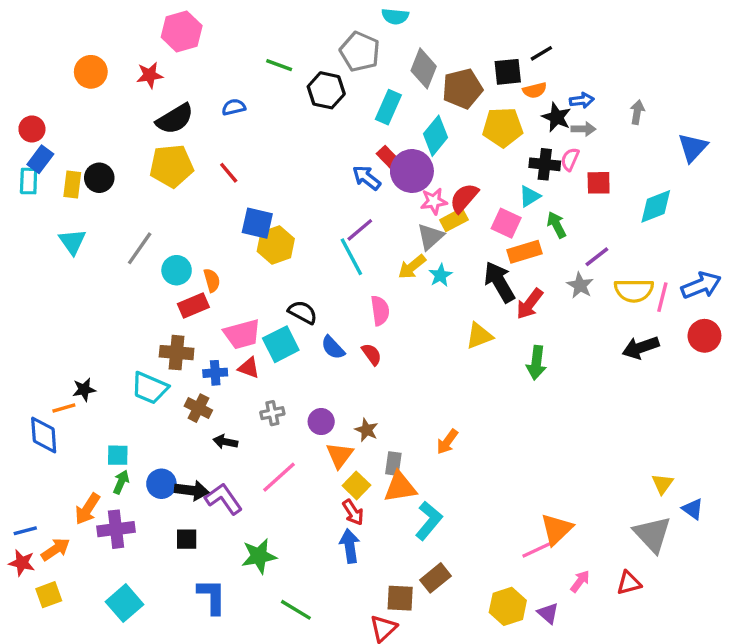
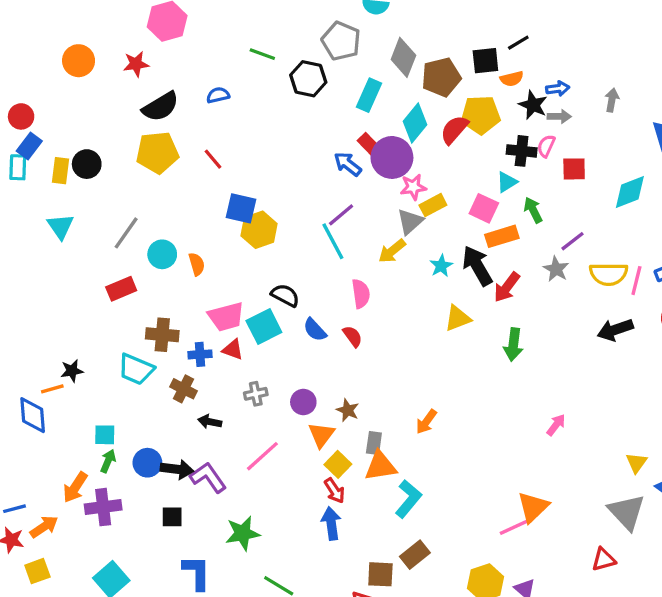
red semicircle: (464, 198) -> (454, 130), moved
cyan star: (441, 275) -> (441, 266), moved
red rectangle: (193, 306) -> (121, 289), moved
pink arrow: (580, 581) -> (556, 425), moved

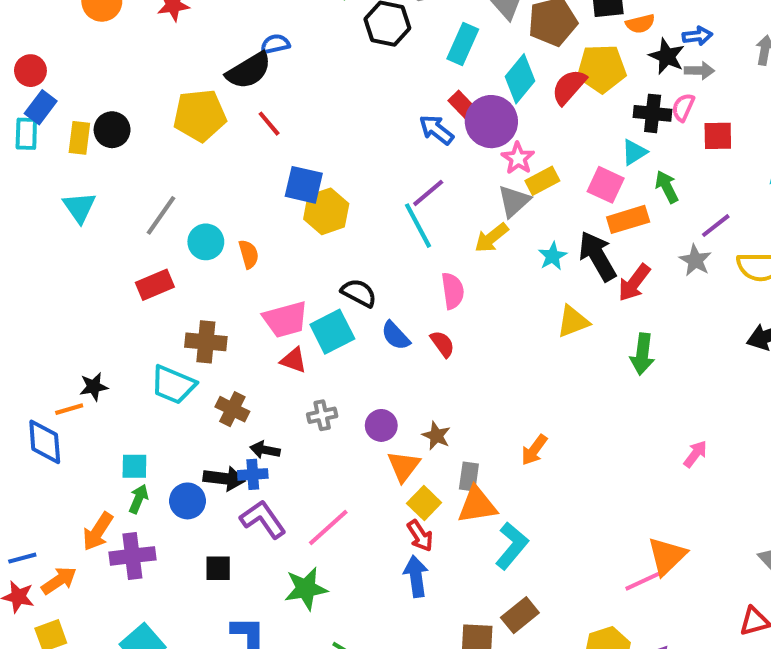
black semicircle: (161, 107) -> (249, 71), moved
pink star: (413, 187) -> (518, 158), turned -30
blue cross: (200, 354) -> (253, 474), moved
pink line: (262, 456) -> (328, 527), moved
black arrow: (177, 469) -> (224, 478), moved

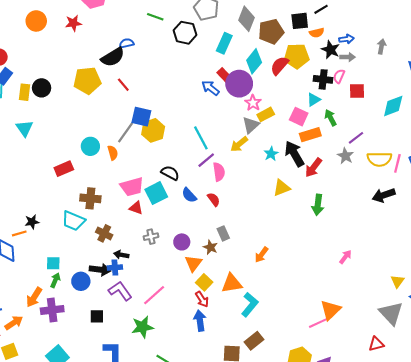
purple line: (428, 193) -> (206, 160), moved
gray line: (161, 215) -> (125, 133), moved
gray rectangle: (469, 476) -> (223, 233), moved, turned -32

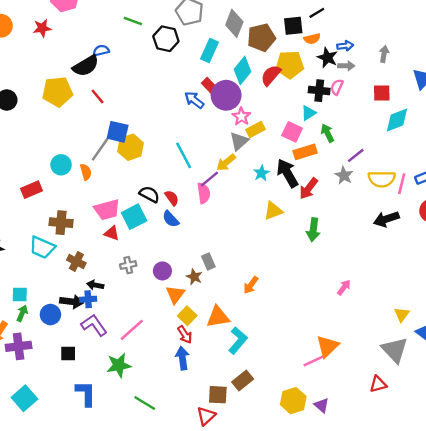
red square: (357, 91) -> (382, 93), moved
purple line: (206, 160) -> (210, 179), moved
red semicircle: (214, 199) -> (172, 198), moved

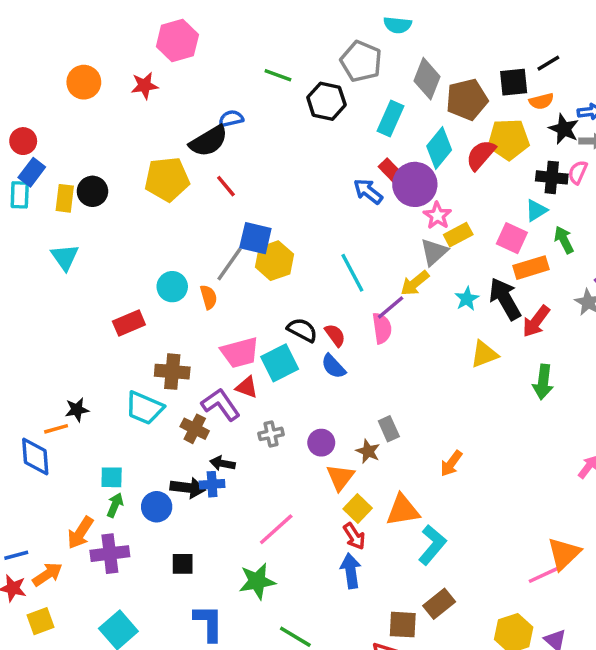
purple L-shape: (94, 325) -> (221, 404), moved

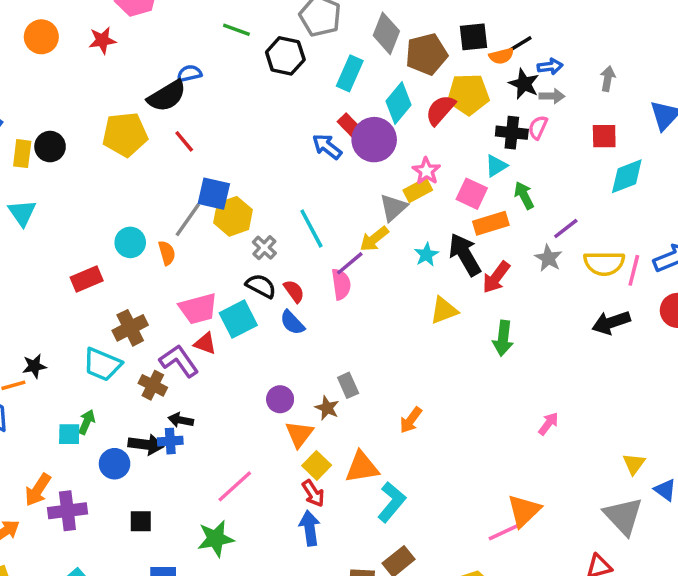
black line: (548, 63) -> (521, 44), moved
pink star: (437, 216) -> (426, 171), moved
brown cross: (172, 372) -> (130, 328), turned -32
gray cross: (271, 434) -> (264, 248), moved, turned -35
green arrow: (115, 505) -> (87, 422), moved

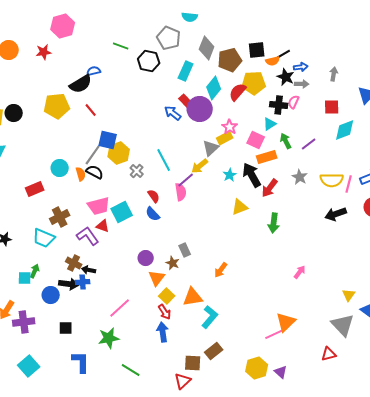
purple line: (566, 228) -> (309, 144), moved
black semicircle: (261, 286) -> (95, 172), moved
brown cross: (153, 385) -> (74, 263), moved

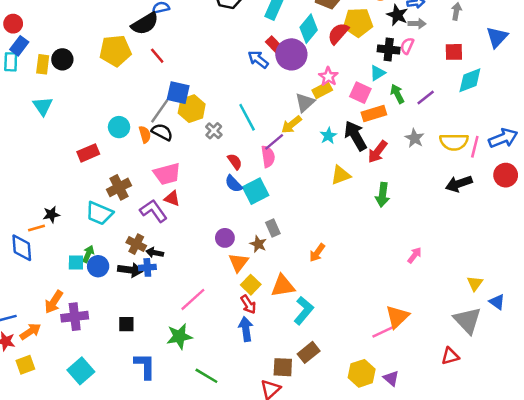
cyan square: (122, 212) -> (256, 191), moved
blue circle: (51, 295) -> (98, 266), moved

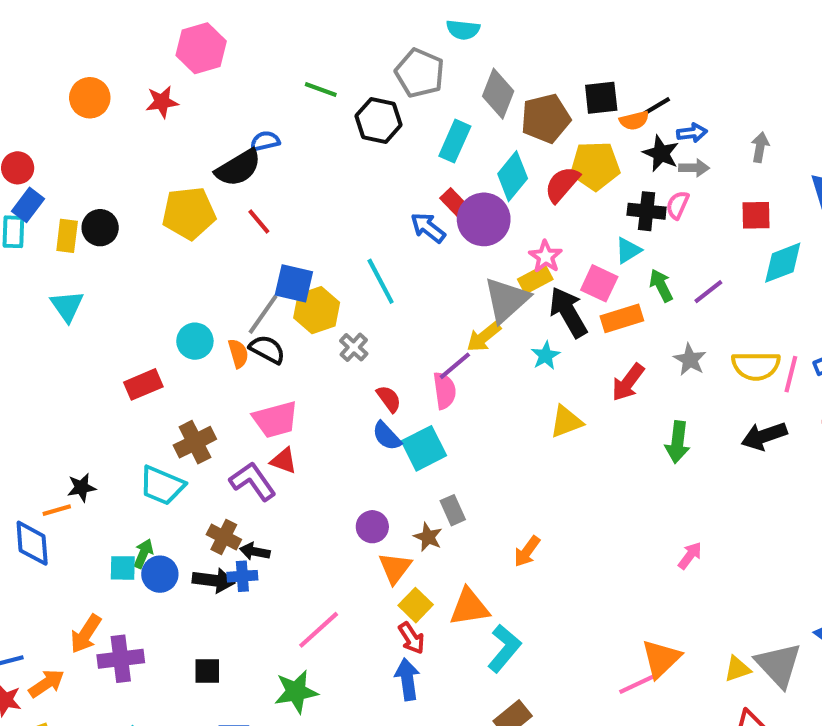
gray triangle: (305, 102) -> (506, 300), size x1.4
cyan line: (247, 117) -> (381, 281), moved
black arrow: (355, 136) -> (568, 312), moved
green arrow: (383, 195) -> (678, 442), moved
yellow triangle: (475, 283) -> (737, 669), moved, turned 35

